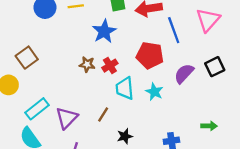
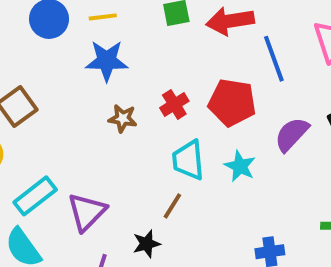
blue star: (104, 31) -> (107, 61), moved, turned 30
red cross: (110, 66) -> (174, 104), moved
brown line: (103, 115) -> (172, 206), moved
black star: (125, 136) -> (147, 244), moved

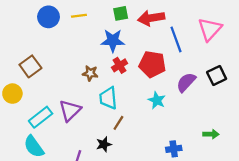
blue star: (107, 61) -> (113, 41), moved
cyan trapezoid: (188, 160) -> (108, 98), moved
purple triangle: (87, 212) -> (70, 110), moved

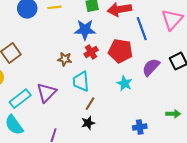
black star: (104, 144) -> (88, 123), moved

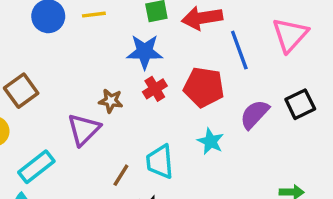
cyan trapezoid: (81, 81) -> (160, 162), moved
purple triangle: (46, 93) -> (84, 130), moved
brown line: (90, 104) -> (121, 175), moved

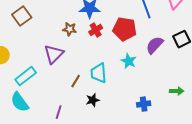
brown square: (21, 91) -> (22, 16), moved
brown star: (111, 101) -> (70, 29), moved

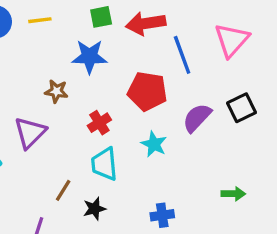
red cross: (96, 30) -> (99, 123), moved
brown line: (76, 81) -> (63, 190), moved
blue cross: (144, 104) -> (162, 215), moved

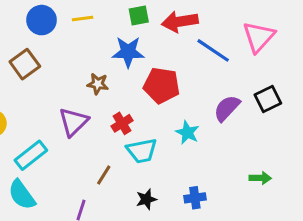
blue line: (182, 55) -> (213, 50), turned -36
red pentagon: (147, 91) -> (162, 85), moved
red cross: (99, 123) -> (122, 123), moved
cyan trapezoid: (104, 164) -> (142, 151), turned -96
black star: (94, 209) -> (146, 199), moved

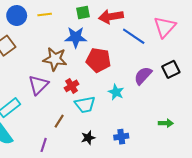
brown star: (98, 84) -> (55, 59), size x1.6

